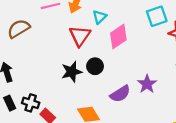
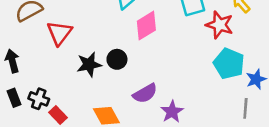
red triangle: (80, 36) -> (59, 33), moved
purple star: (147, 84) -> (172, 112), moved

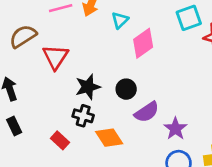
black circle: (117, 59) -> (126, 89), moved
black cross: (39, 99) -> (83, 116), moved

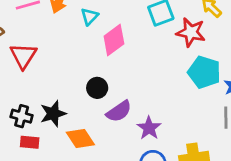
black star: (88, 87) -> (53, 114), moved
black cross: (83, 116) -> (22, 116), moved
red rectangle: (60, 140) -> (30, 142), turned -36

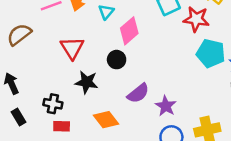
red triangle: (23, 56) -> (72, 48), moved
black circle: (97, 88) -> (117, 60), moved
black star: (53, 114) -> (87, 82), moved, turned 30

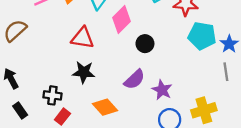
red triangle: (72, 48) -> (83, 38), moved, turned -45
black circle: (117, 60) -> (145, 44), moved
red rectangle: (62, 126) -> (62, 117), turned -49

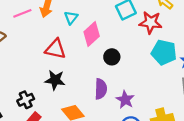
purple semicircle: (134, 79) -> (101, 89), turned -48
black cross: (52, 95) -> (26, 100), turned -35

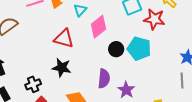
cyan pentagon: (164, 52) -> (139, 49), moved

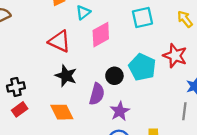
red star: (154, 19) -> (175, 56), moved
black circle: (116, 49) -> (114, 76), moved
black star: (62, 68) -> (66, 76), moved

